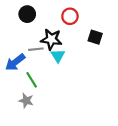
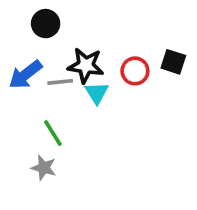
red circle: (70, 16) -> (135, 71), moved
black square: (95, 37) -> (173, 62), moved
blue arrow: (15, 62) -> (25, 75), moved

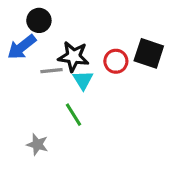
black square: (173, 62) -> (149, 53), size x1.4
blue arrow: (25, 75) -> (22, 47), moved
green line: (53, 133) -> (73, 115), moved

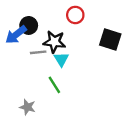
black circle: (39, 20) -> (29, 25), moved
red circle: (116, 61) -> (75, 15), moved

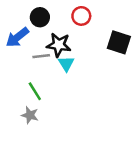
black circle: (29, 25) -> (40, 17), moved
green line: (54, 85) -> (35, 91), moved

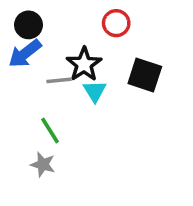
black circle: (40, 17) -> (28, 25), moved
black square: (119, 42) -> (145, 75), moved
black star: (59, 45) -> (84, 64), turned 30

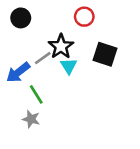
blue arrow: (25, 54) -> (18, 72), moved
gray line: (59, 80) -> (43, 58), turned -30

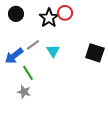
black star: (61, 46) -> (49, 18), moved
black square: (105, 54) -> (95, 53), moved

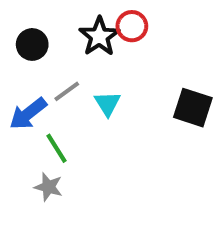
black circle: (16, 14) -> (32, 44), moved

